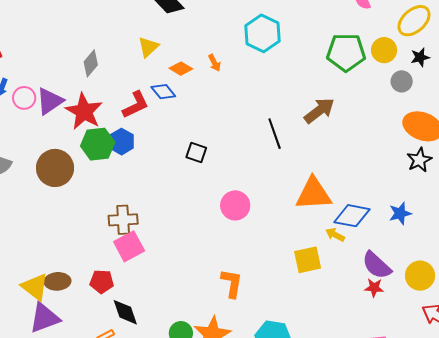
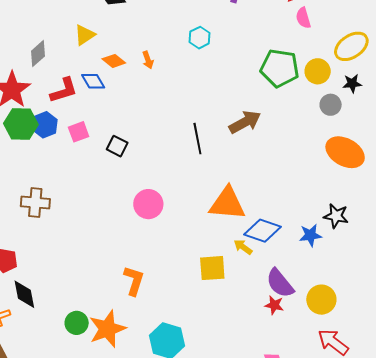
cyan hexagon: (262, 33) -> (200, 38), size x0.6
gray diamond: (91, 63) -> (38, 54), moved
black star: (419, 160) -> (336, 216), moved, turned 30
pink square: (129, 246) -> (79, 132), moved, size x0.7

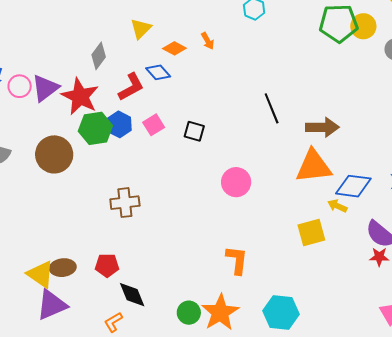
yellow circle: (318, 71) -> (363, 26), moved
brown arrow: (245, 122) -> (322, 127), moved, turned 40

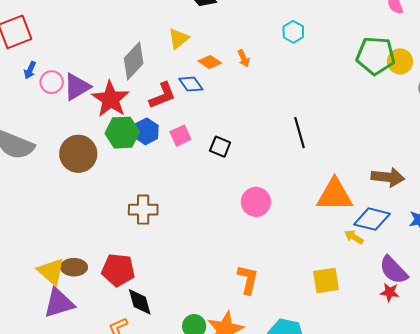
gray diamond: (99, 56) -> (134, 61), size x1.4
brown arrow: (322, 127) -> (388, 177), moved
yellow square: (311, 233) -> (326, 280), moved
red pentagon: (107, 265) -> (118, 270), size x1.4

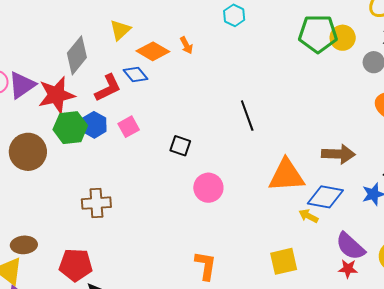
orange diamond: (210, 62) -> (153, 51), size x1.4
red star: (111, 99) -> (56, 95), turned 30
black square: (220, 147) -> (180, 146), moved
brown ellipse: (74, 267) -> (24, 245), moved

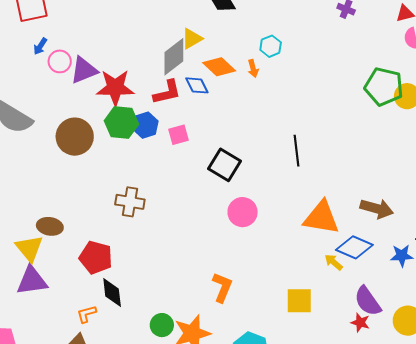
cyan hexagon: (234, 15) -> (271, 46), moved
gray diamond: (77, 55) -> (174, 57), moved
black square: (180, 146) -> (225, 165), size x1.5

